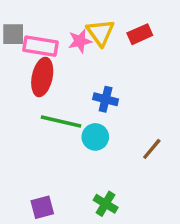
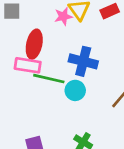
pink rectangle: (40, 46) -> (28, 65), moved
blue cross: (106, 99) -> (83, 61), size x1.5

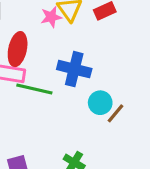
cyan circle: (75, 90) -> (100, 103), moved

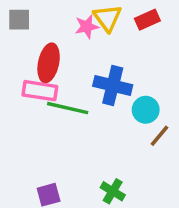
cyan circle: (100, 103) -> (146, 110), moved

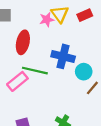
pink rectangle: (40, 91) -> (17, 81), moved, turned -48

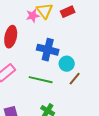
green line: (35, 71) -> (41, 80), moved

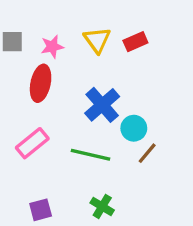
pink star: (33, 16) -> (52, 47), moved
blue cross: (48, 50) -> (102, 105), turned 35

